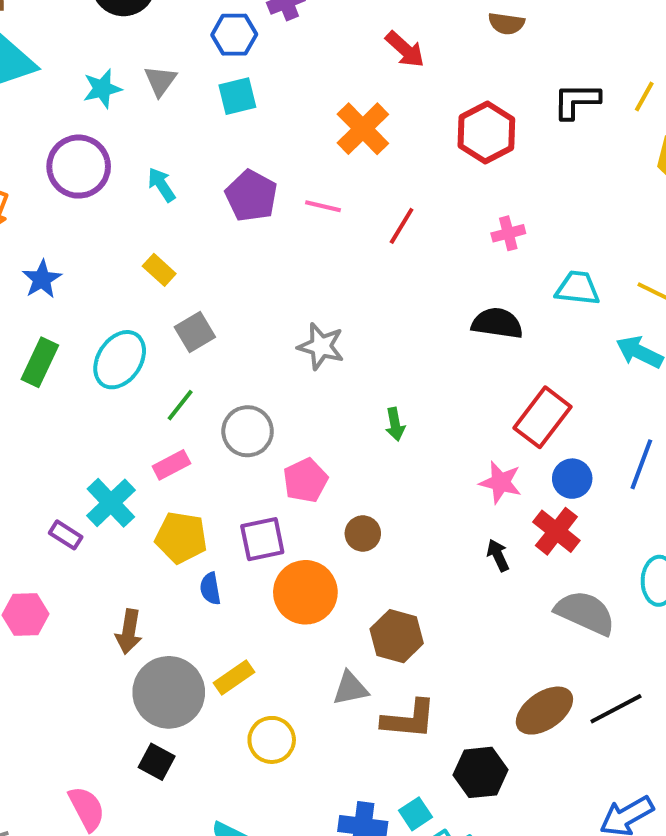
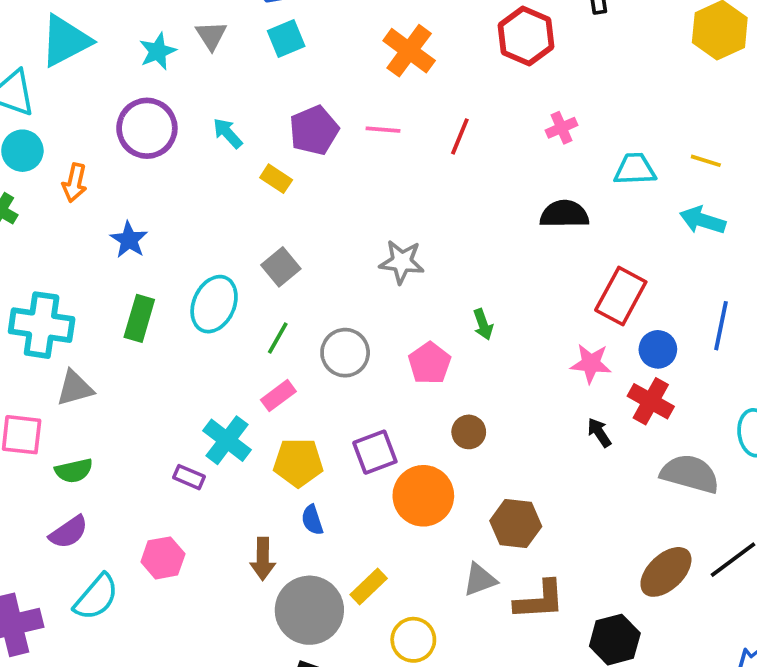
purple pentagon: (251, 196) -> (314, 130), turned 30
yellow rectangle: (159, 270) -> (276, 179), moved
pink pentagon: (305, 480) -> (430, 363), moved
blue semicircle: (210, 589) -> (312, 520), moved

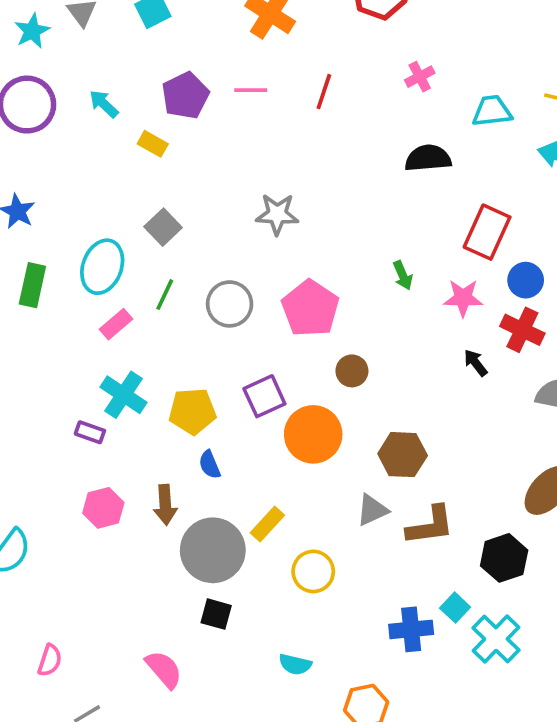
green arrow: (483, 324) -> (403, 275), moved
pink pentagon: (430, 363) -> (310, 308), size x1.4
pink rectangle: (278, 396) -> (116, 324), moved
pink hexagon: (163, 558) -> (103, 508), moved

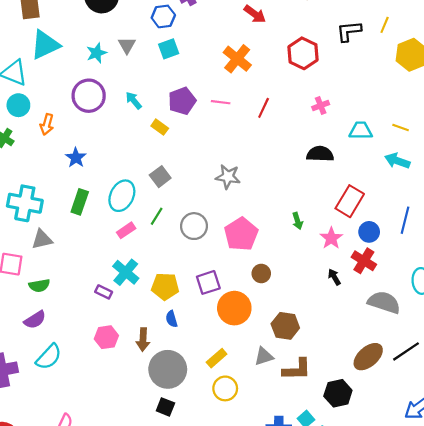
pink star: (463, 298) -> (331, 238), turned 30
yellow rectangle: (267, 524) -> (217, 358), moved

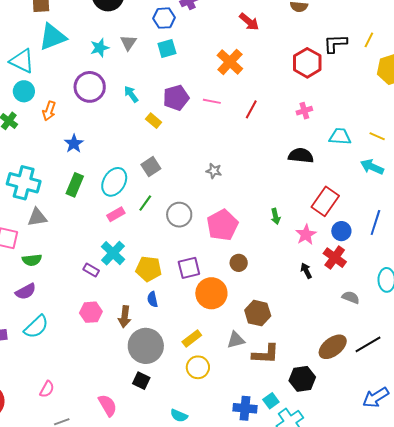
red hexagon: (303, 53) -> (307, 63), moved
gray star: (228, 177) -> (214, 171), size x0.7
gray semicircle: (384, 302) -> (351, 297), size x0.6

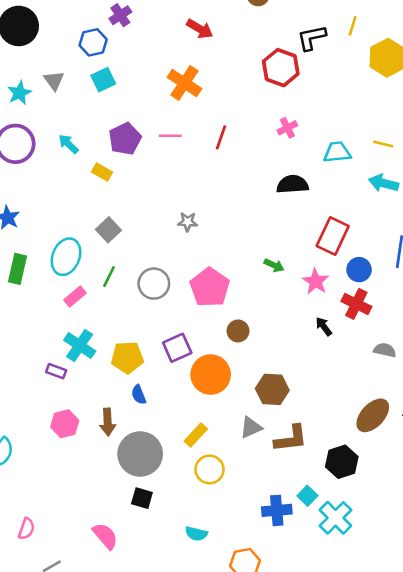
green arrow: (276, 216) -> (274, 265), turned -42

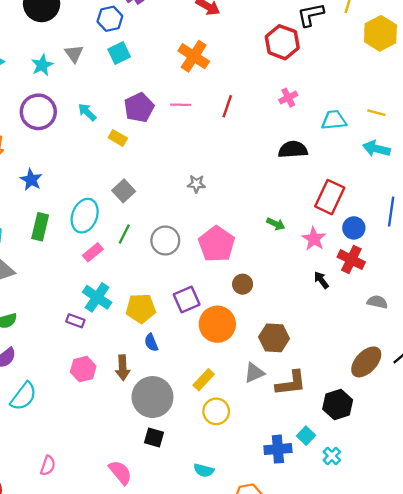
cyan cross: (335, 518) -> (332, 456), size x0.6

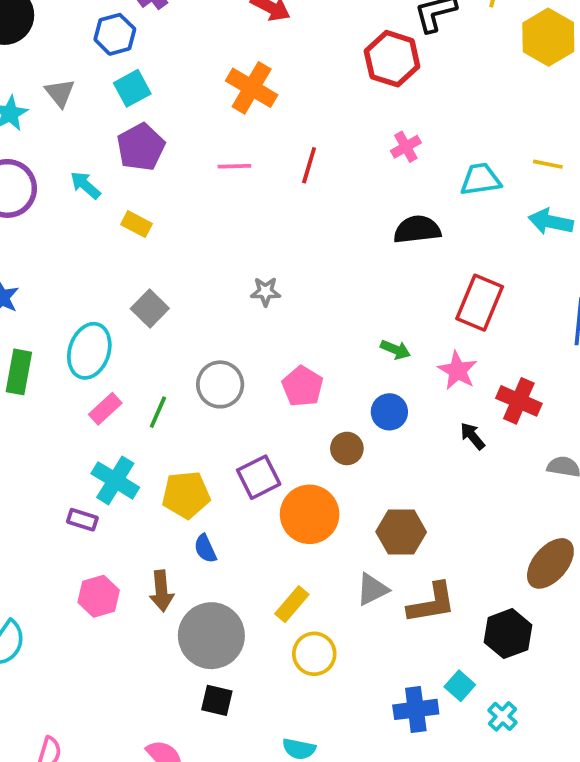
purple pentagon: (139, 107) -> (141, 147), moved
blue circle: (354, 228) -> (389, 412), moved
green line: (124, 234) -> (158, 412), moved
pink pentagon: (217, 244) -> (302, 386), size x0.7

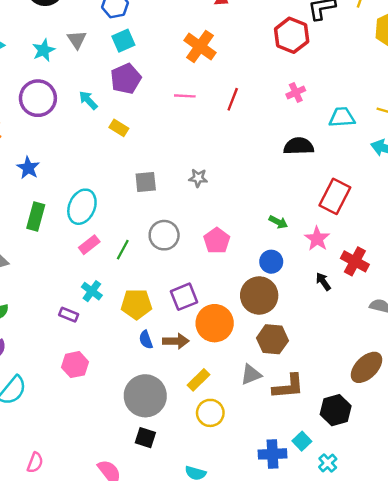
gray square: (150, 308) -> (146, 182), moved, turned 35
brown circle: (347, 448) -> (259, 295), moved, size x1.8
cyan cross: (115, 480) -> (92, 291), size x0.7
brown arrow: (161, 591) -> (176, 341), moved, turned -90

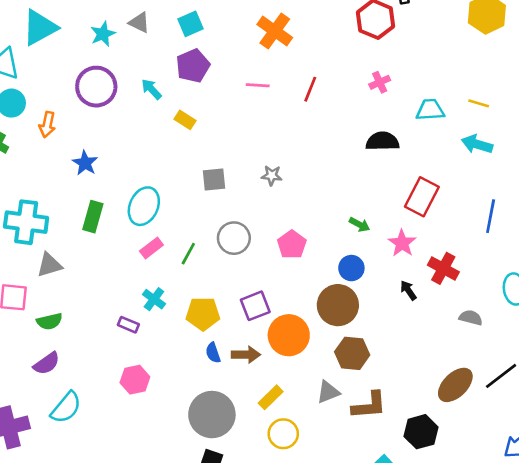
gray triangle: (77, 40) -> (139, 23), turned -30

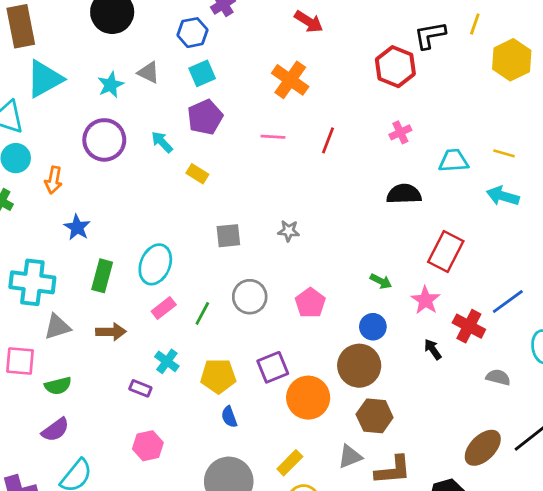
blue star: (85, 163) -> (77, 227), moved
blue line: (491, 216) -> (508, 301), moved, turned 44
brown arrow: (246, 355) -> (111, 332), moved

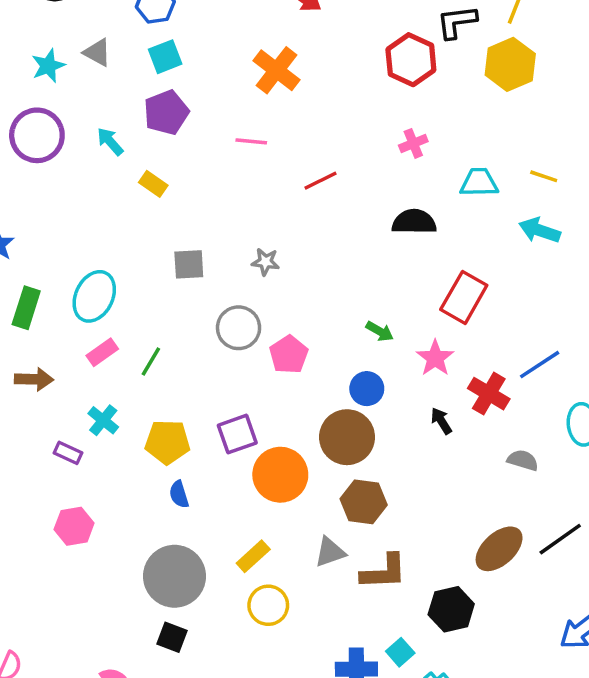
yellow hexagon: (512, 60) -> (510, 64), moved
red line: (328, 140) -> (321, 181), moved, turned 40
gray circle: (250, 297) -> (239, 328), moved

